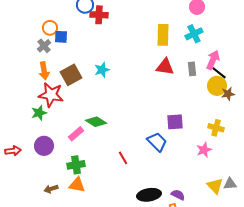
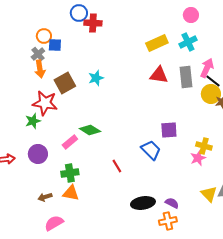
yellow rectangle: (163, 35) -> (157, 43), turned 65
gray rectangle: (192, 69) -> (186, 77), size x1.5
orange arrow: (44, 71) -> (40, 69), moved
yellow cross: (216, 128) -> (204, 146), moved

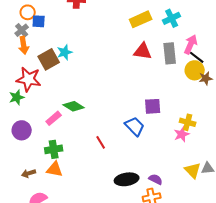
cyan star: (96, 78) -> (65, 52), moved

